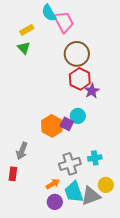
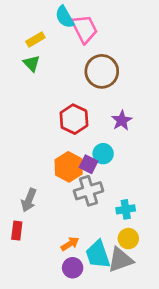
red hexagon: (80, 79) -> (74, 119), moved
gray cross: (70, 164) -> (89, 191), moved
yellow circle: (106, 185) -> (128, 239), moved

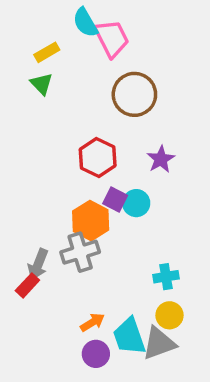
purple square: (89, 164) -> (115, 200), moved
gray cross: (89, 191) -> (80, 252), moved
red rectangle: (17, 231) -> (27, 285), moved, turned 36

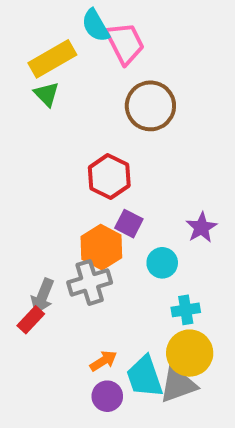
yellow rectangle: (47, 52) -> (52, 59), size x1.6
purple star: (161, 159) -> (201, 228), moved
cyan circle: (136, 203) -> (162, 263), moved
yellow circle: (170, 315) -> (190, 353), size x1.5

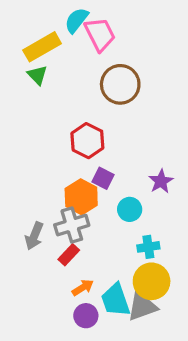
cyan semicircle: (96, 25) -> (76, 20), turned 68
red rectangle: (31, 320) -> (69, 255), moved

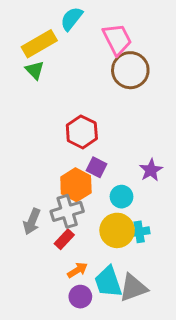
pink trapezoid: (100, 34) -> (117, 39), moved
brown circle: (120, 84) -> (130, 70), moved
yellow circle: (152, 281) -> (117, 230), moved

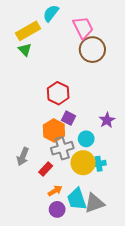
gray cross: (67, 211) -> (62, 148), moved

